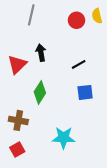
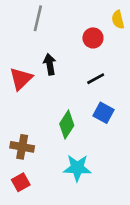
red circle: (76, 20) -> (93, 38), moved
green diamond: (40, 92) -> (67, 125), moved
blue square: (85, 92) -> (103, 113), turned 35

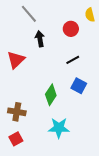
gray line: (38, 18) -> (29, 14), turned -54
black arrow: (50, 64) -> (40, 39), moved

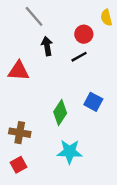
red triangle: (16, 60) -> (19, 71), turned 48
black line: (73, 60) -> (79, 57), moved

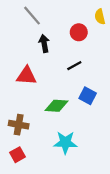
black line: (79, 57) -> (74, 66), moved
red triangle: (19, 71) -> (26, 76), moved
green diamond: (60, 112) -> (56, 106), turned 60

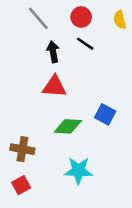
red circle: (79, 32) -> (81, 17), moved
black line: (74, 66) -> (85, 44), moved, turned 64
red triangle: (26, 76) -> (54, 86), moved

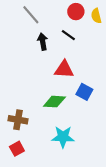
red circle: (81, 17) -> (76, 12), moved
red triangle: (54, 86) -> (64, 69), moved

